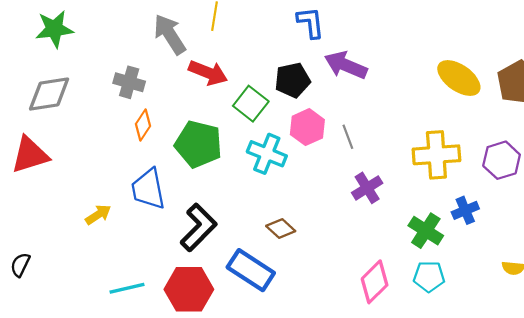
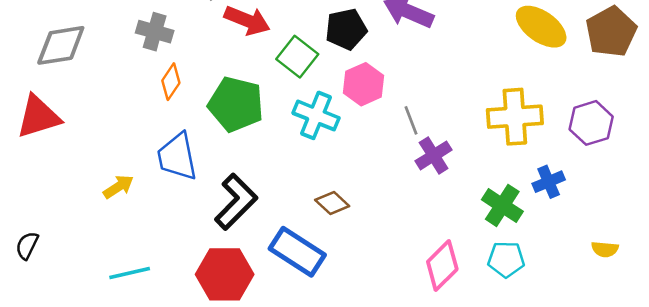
gray line: (348, 137) -> (411, 120), moved
cyan line: (127, 288) -> (130, 273), moved

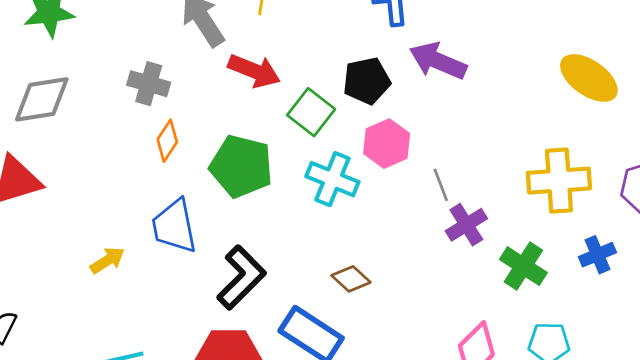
green cross: (502, 205) -> (523, 266), moved

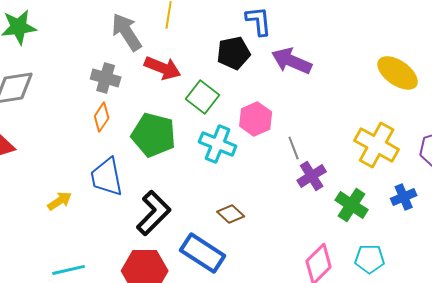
black pentagon: (367, 81) -> (234, 53), moved
gray cross: (149, 84) -> (106, 78), moved
yellow cross: (559, 181) -> (377, 145), turned 33

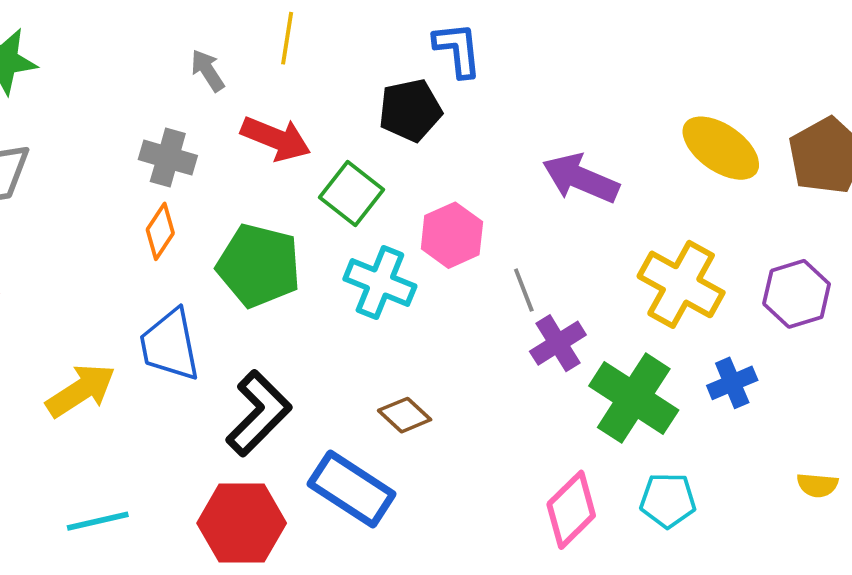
gray arrow: (127, 32) -> (208, 70), size x0.6
purple arrow: (292, 61) -> (581, 178), moved
yellow arrow: (60, 201) -> (81, 390), size x1.5
green cross: (352, 205) -> (634, 398), size x1.4

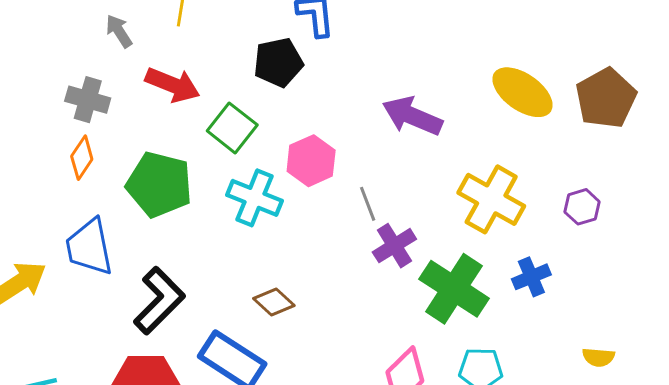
purple hexagon: (797, 294) -> (582, 207), size x0.7

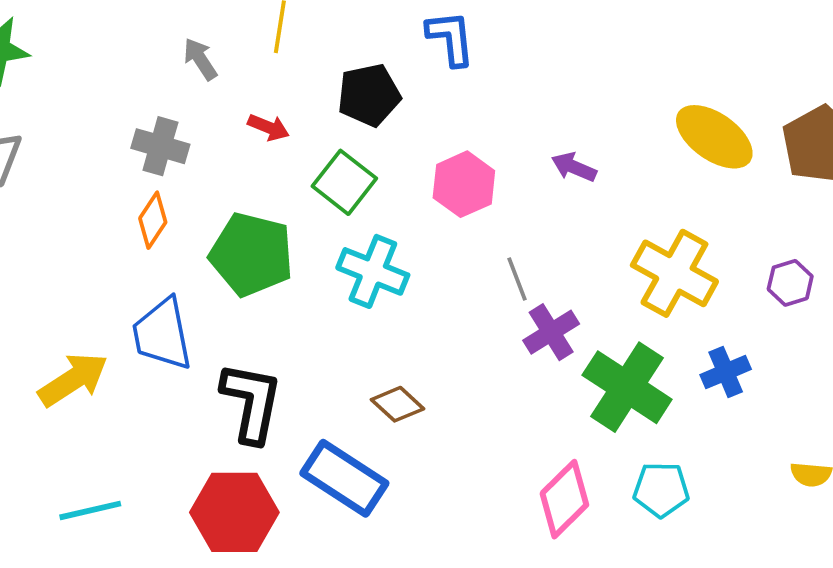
black pentagon: (278, 62) -> (369, 95), moved
red arrow: (173, 85) -> (269, 127), size x0.6
purple arrow: (412, 116) -> (574, 167), size x0.6
pink hexagon: (311, 161) -> (464, 184), moved
black L-shape: (159, 301) -> (251, 402), turned -34

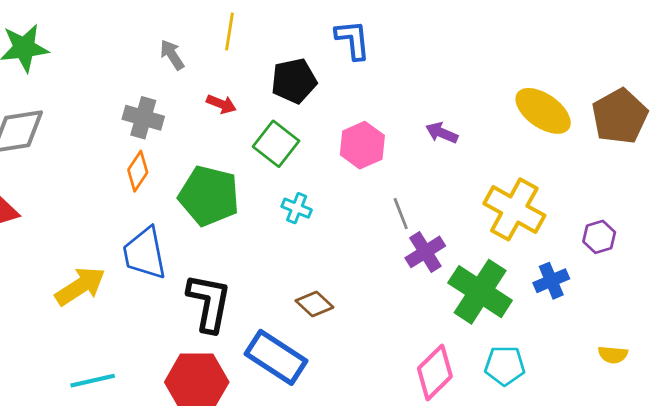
cyan cross: (373, 271) -> (297, 208), size x0.6
purple hexagon: (790, 283) -> (599, 237), moved

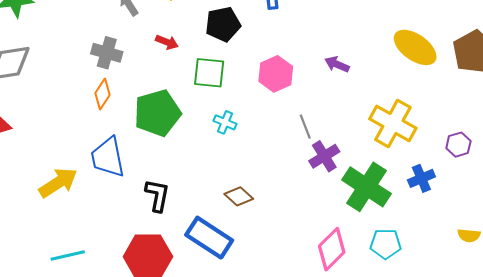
green square: (276, 144) -> (209, 73), turned -32
green pentagon: (209, 196) -> (157, 113), turned -30
black L-shape: (209, 303) -> (157, 195), size x0.7

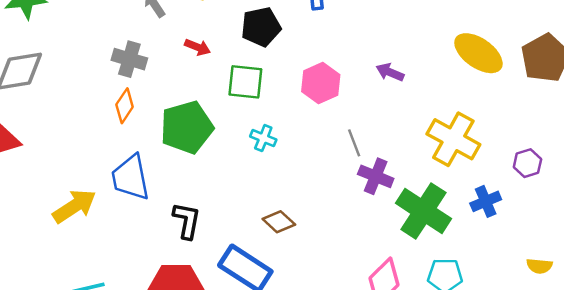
purple cross: (324, 156) -> (376, 176), turned -36

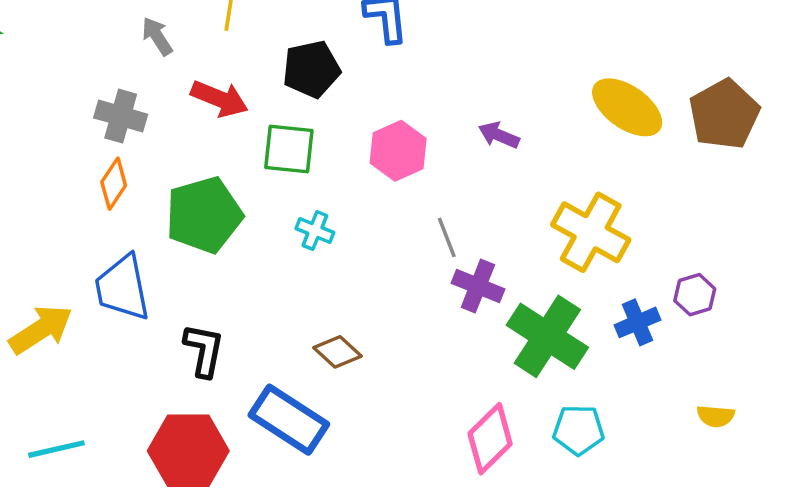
red arrow: (198, 47) -> (220, 99), size x1.5
purple hexagon: (527, 163) -> (695, 295), moved

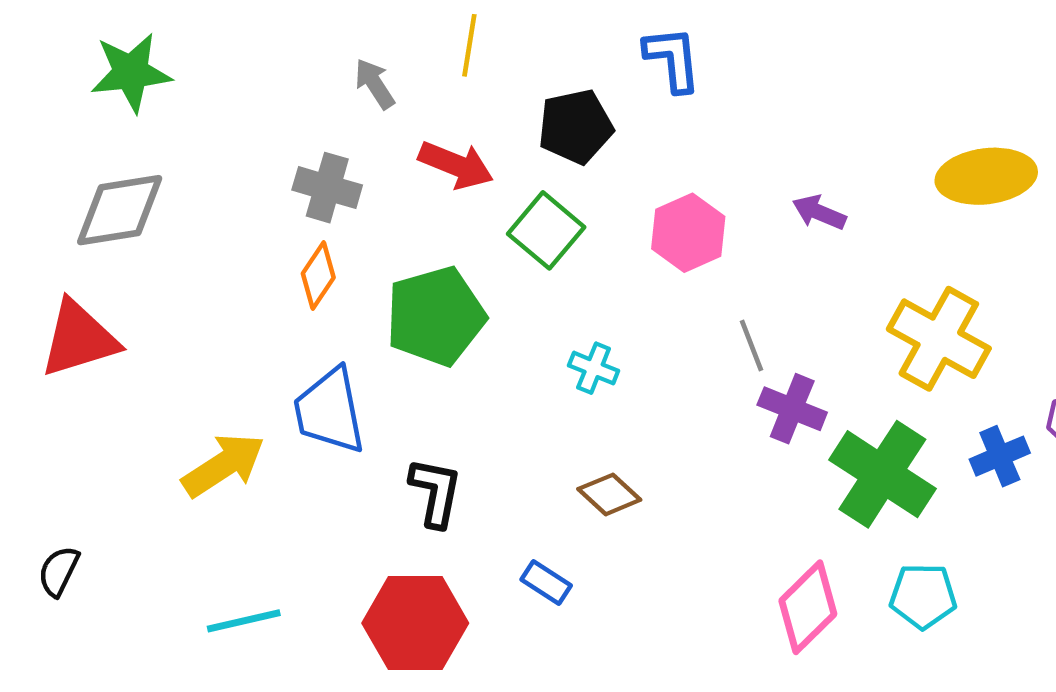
yellow ellipse: (627, 107) -> (986, 176), turned -42
green square: (289, 149) -> (546, 230), turned 34
cyan cross: (315, 231) -> (594, 368), moved
blue rectangle: (289, 420) -> (546, 582), size x0.5

